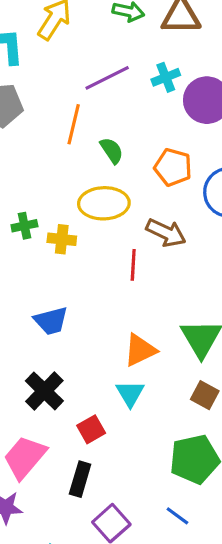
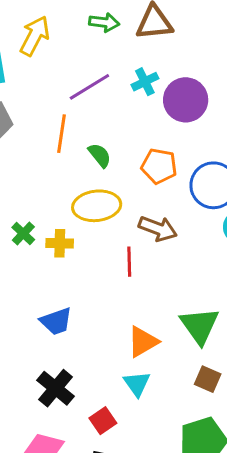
green cross: (24, 226) -> (23, 233), turned -30

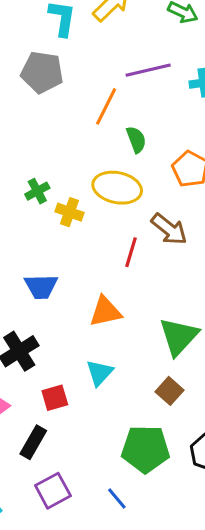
orange triangle: (143, 342) -> (105, 312), moved

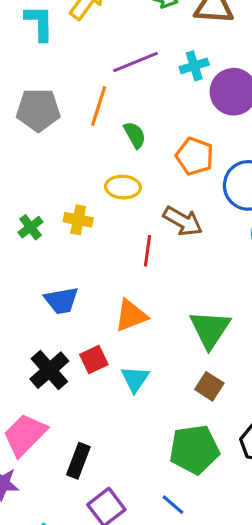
gray pentagon: (42, 72) -> (38, 110), moved
yellow ellipse: (117, 188) -> (123, 187), size x0.7
green cross: (37, 191) -> (31, 227), moved
red square: (55, 398) -> (94, 359), moved

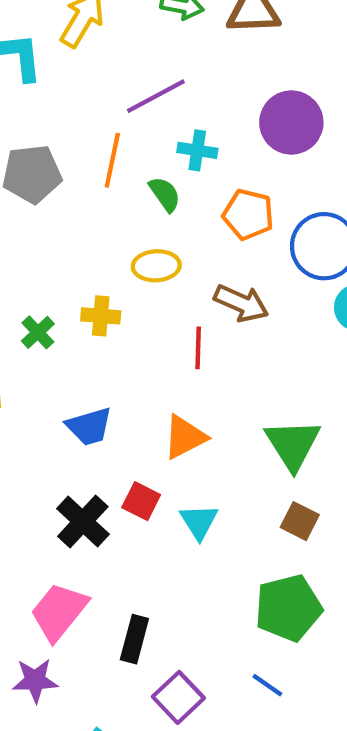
cyan cross: (194, 66) -> (197, 150), moved, turned 32
red square: (94, 359) -> (141, 501), turned -32

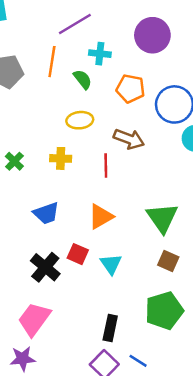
yellow cross: (101, 316) -> (61, 158), moved
black rectangle: (134, 639) -> (110, 328), moved
blue line: (267, 685) -> (138, 361), moved

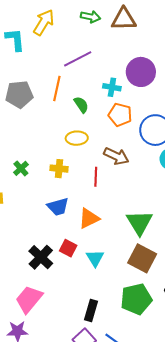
cyan cross: (100, 54) -> (112, 87), moved
blue trapezoid: (46, 213) -> (58, 207), moved
brown square: (168, 261) -> (142, 258), size x1.6

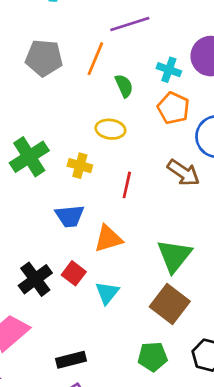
brown arrow: (116, 156) -> (184, 173), moved
green cross: (21, 168) -> (29, 157), size x1.8
green pentagon: (136, 299) -> (153, 357), size x0.7
black rectangle: (91, 311) -> (71, 360), moved, turned 50

